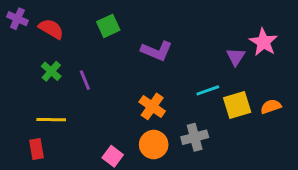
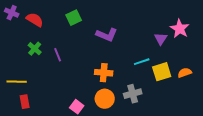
orange cross: (152, 106) -> (104, 73), turned -30
yellow line: (51, 120) -> (17, 82), moved

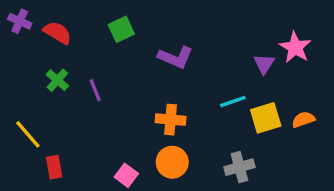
yellow line: (17, 82) -> (28, 134), turned 48
gray cross: (133, 94) -> (239, 167), moved
red rectangle: (25, 102) -> (54, 167), moved

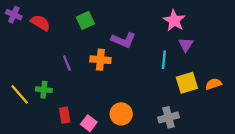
pink star: (295, 47) -> (174, 20), moved
green cross: (57, 80) -> (44, 90), moved, turned -35
cyan line: (233, 102) -> (164, 60), moved, turned -66
orange cross: (171, 120) -> (100, 60), moved
red rectangle: (54, 167) -> (65, 115), moved

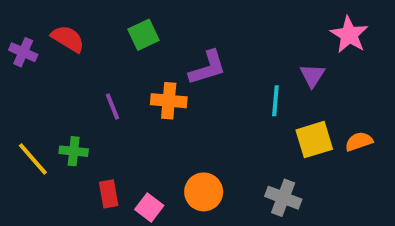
purple cross: (14, 15) -> (23, 52), moved
pink star: (174, 20) -> (349, 35), moved
purple L-shape: (123, 40) -> (208, 68), turned -40
gray cross: (168, 117) -> (283, 198), turned 36

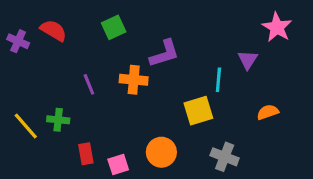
yellow square: (314, 140) -> (198, 111), moved
orange semicircle: (359, 141) -> (268, 112), moved
pink square: (149, 207) -> (118, 165), turned 35

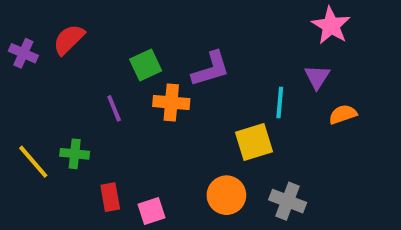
green square: (114, 27) -> (146, 65), moved
pink star: (277, 27) -> (331, 26), moved
red semicircle: (54, 30) -> (69, 39), turned -76
orange semicircle: (268, 112) -> (343, 114), moved
orange circle: (161, 152) -> (226, 195), moved

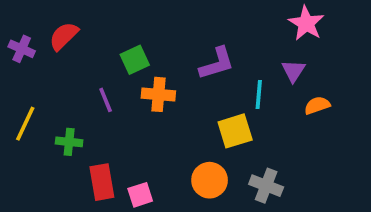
purple L-shape: (211, 69) -> (217, 63), moved
yellow line: (33, 162) -> (25, 124), moved, turned 66
red rectangle: (110, 197) -> (102, 182), size x1.4

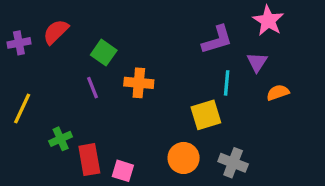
purple cross: (22, 49) -> (19, 43), turned -35
green square: (135, 60) -> (104, 53), moved, turned -30
purple L-shape: (217, 63) -> (217, 40), moved
green cross: (69, 142) -> (61, 139), moved, turned -30
pink square: (140, 195) -> (123, 171), turned 35

